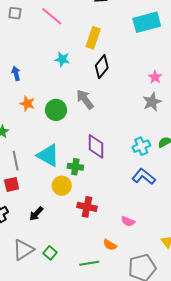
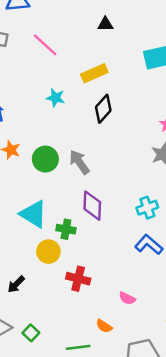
yellow rectangle: (93, 38) -> (94, 73), turned 45
gray arrow: (85, 99) -> (79, 162), moved

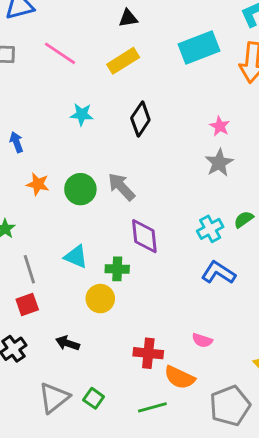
yellow rectangle: (94, 73) -> (123, 61), moved
cyan triangle: (34, 214) -> (76, 257), size x0.7
red cross: (78, 279) -> (148, 353), moved
black arrow: (16, 284) -> (68, 343), turned 72
orange semicircle: (104, 326) -> (180, 377), size x1.5

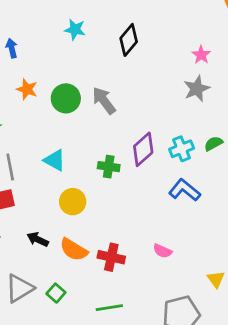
purple diamond: (144, 236) -> (143, 149), moved, turned 48
green cross: (117, 269) -> (109, 167), moved
orange semicircle: (180, 377) -> (74, 250), moved

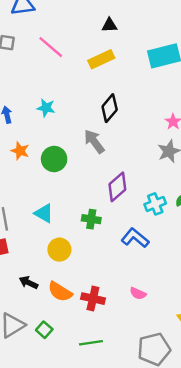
cyan star: (75, 29) -> (46, 108), moved
gray arrow: (104, 101) -> (94, 141), moved
purple diamond: (143, 149) -> (117, 187), moved
blue L-shape: (185, 190) -> (135, 238), moved

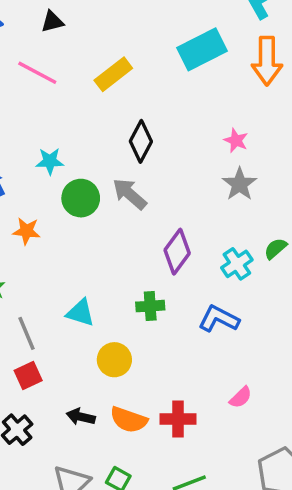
black triangle: (109, 25) -> (52, 22), moved
green circle: (54, 159) -> (81, 198), moved
pink semicircle: (138, 293) -> (241, 397), turned -56

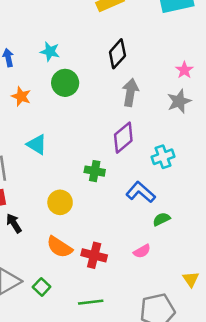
gray arrow: (130, 194) -> (130, 92), moved, turned 44
green semicircle: (276, 249) -> (161, 219), moved
cyan triangle: (80, 313) -> (37, 144), moved
black arrow: (81, 417) -> (14, 223), moved, turned 30

